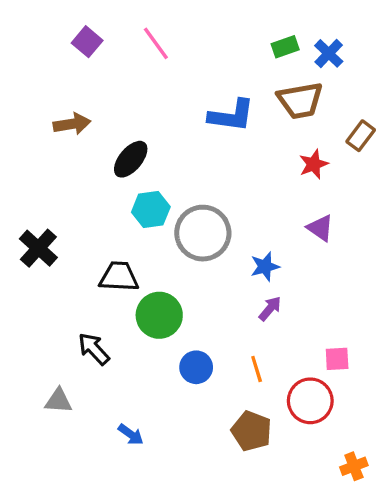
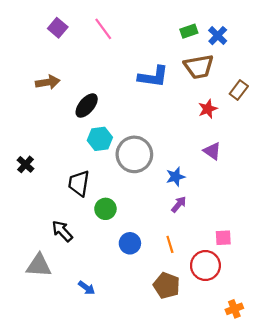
black cross: (38, 248) -> (25, 164), size x0.7
black trapezoid: (119, 277) -> (79, 183), turned -84
green circle: (159, 315) -> (105, 209), size x0.7
gray triangle: (59, 401) -> (39, 266), size x1.4

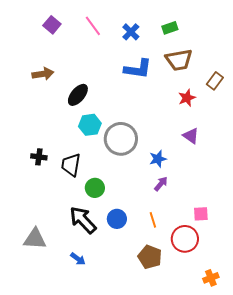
blue cross: (218, 36) -> (131, 32), moved
black cross: (25, 164) -> (39, 157), moved, turned -35
black arrow: (62, 231) -> (83, 220), moved, size x1.4

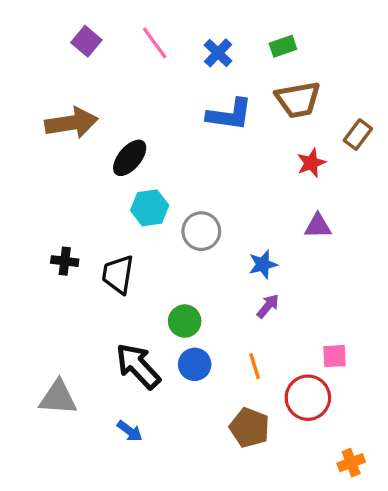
brown arrow: (43, 74) -> (71, 123), size x1.4
purple triangle: (191, 136) -> (318, 226), turned -36
gray circle: (121, 139) -> (201, 231), size x0.7
green circle: (95, 188) -> (185, 321), moved

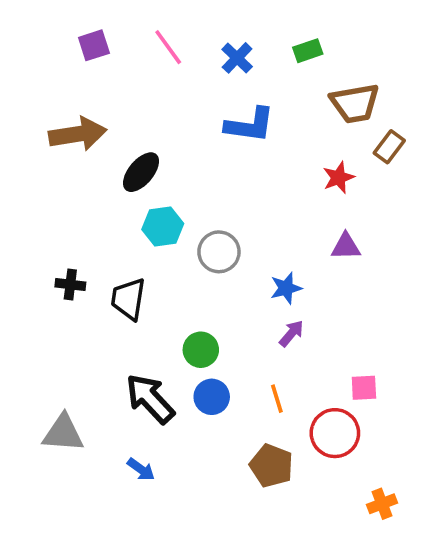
purple square: (86, 41) -> (94, 45), turned 32
brown trapezoid: (298, 100) -> (355, 103), moved

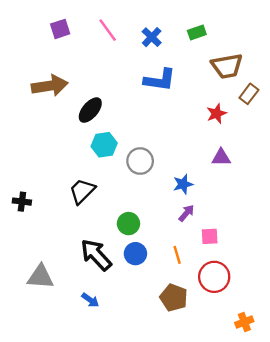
black cross: (70, 284) -> (22, 202), moved
black trapezoid: (128, 299) -> (82, 191), turned 36
pink square: (364, 388) -> (210, 236), moved

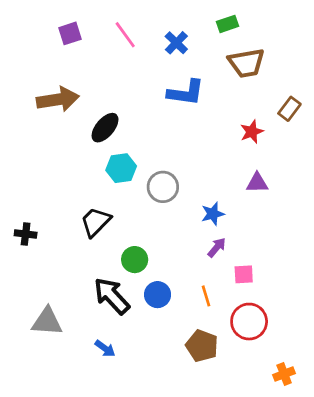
green rectangle: (197, 32) -> (228, 24), moved
brown trapezoid: (227, 66) -> (246, 63), moved
green circle: (128, 224) -> (135, 260), moved

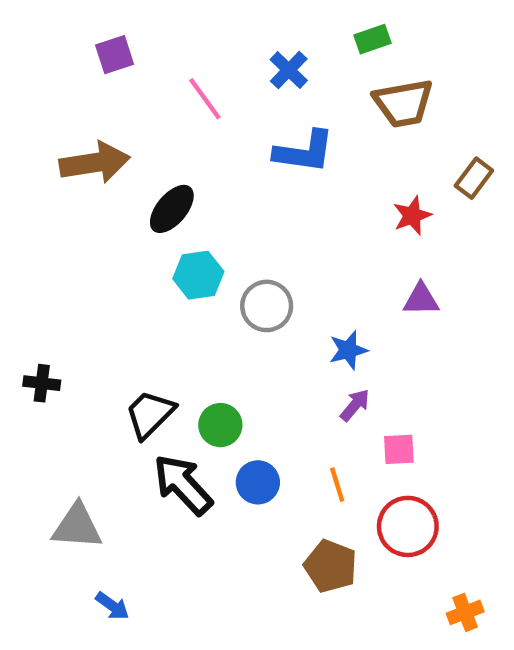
pink line: (125, 35) -> (205, 99), moved
black trapezoid: (96, 222) -> (150, 414), moved
blue arrow: (105, 348) -> (112, 606), moved

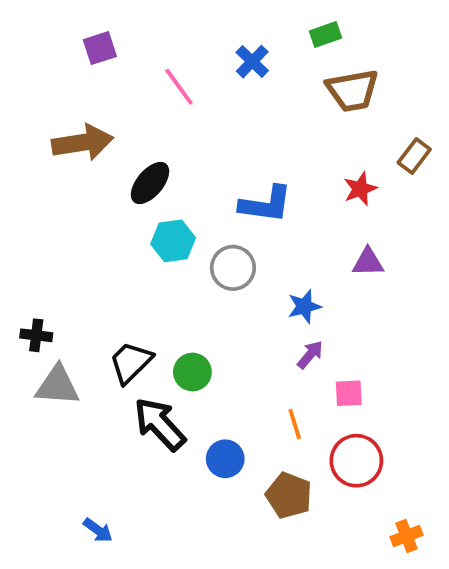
blue L-shape: (304, 152) -> (266, 204), moved
blue circle: (258, 482) -> (225, 459), moved
gray triangle: (77, 526) -> (57, 385), moved

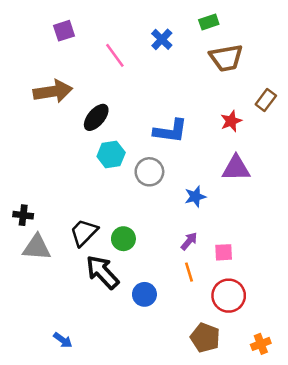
purple triangle: (368, 262) -> (236, 168), size x1.4
purple arrow: (310, 355) -> (189, 241), moved
brown pentagon: (289, 495) -> (205, 338), moved

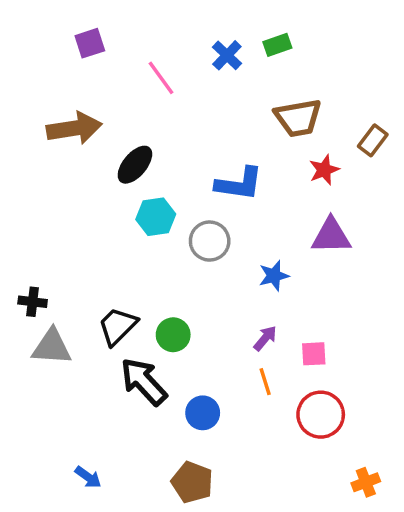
green rectangle: (209, 22) -> (277, 45), moved
brown trapezoid: (226, 58) -> (298, 118), moved
brown pentagon: (205, 338) -> (192, 482), moved

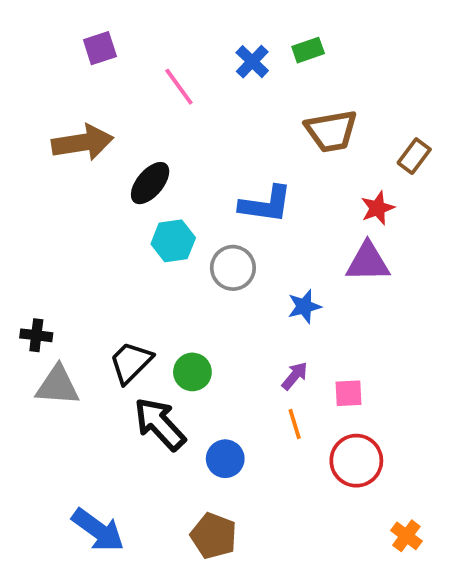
red star: (324, 170) -> (378, 208), moved
blue arrow: (88, 477) -> (98, 530), size x1.8
orange cross: (366, 482) -> (406, 536), turned -32

